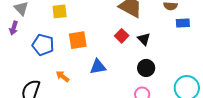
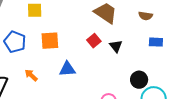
blue rectangle: (183, 23) -> (156, 42), moved
black circle: (146, 68) -> (139, 80), moved

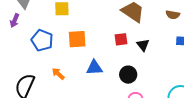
red square: (94, 41) -> (121, 39), turned 32
black circle: (139, 80) -> (128, 75), moved

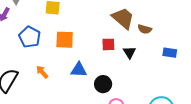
brown semicircle: (173, 15) -> (145, 29), moved
black circle: (128, 75) -> (103, 84), moved

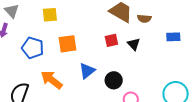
blue triangle: (79, 70) -> (87, 71), turned -30
orange arrow: (42, 72) -> (52, 80), size x1.6

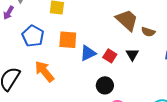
red square: (111, 40) -> (110, 56), moved, turned 32
blue triangle: (87, 71) -> (88, 53), moved

